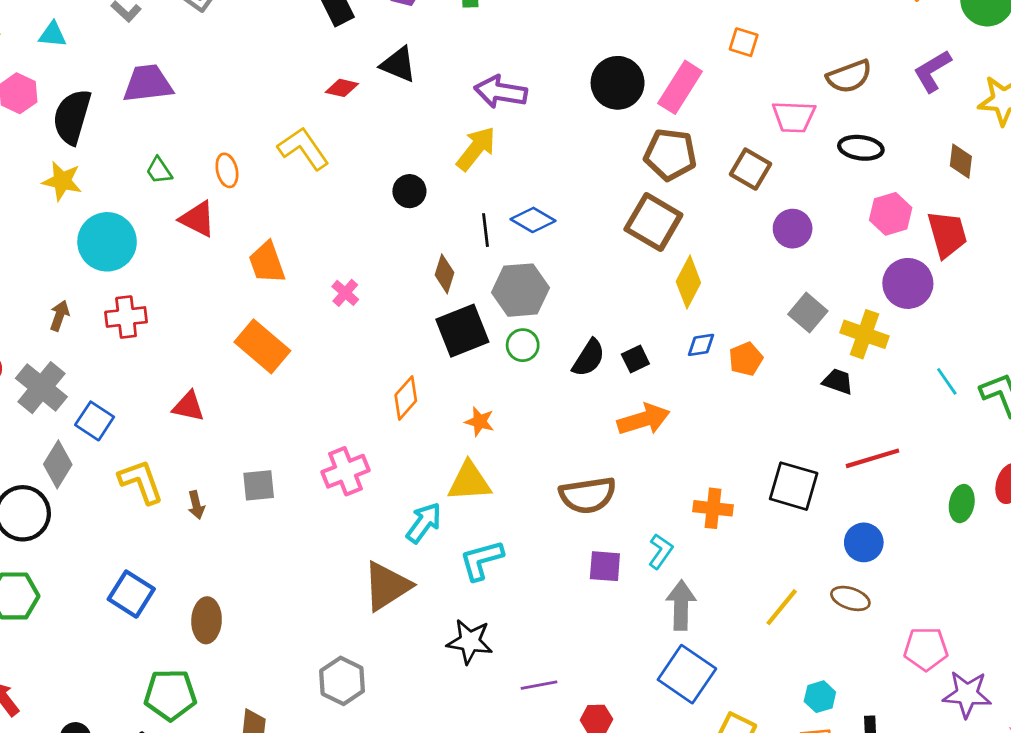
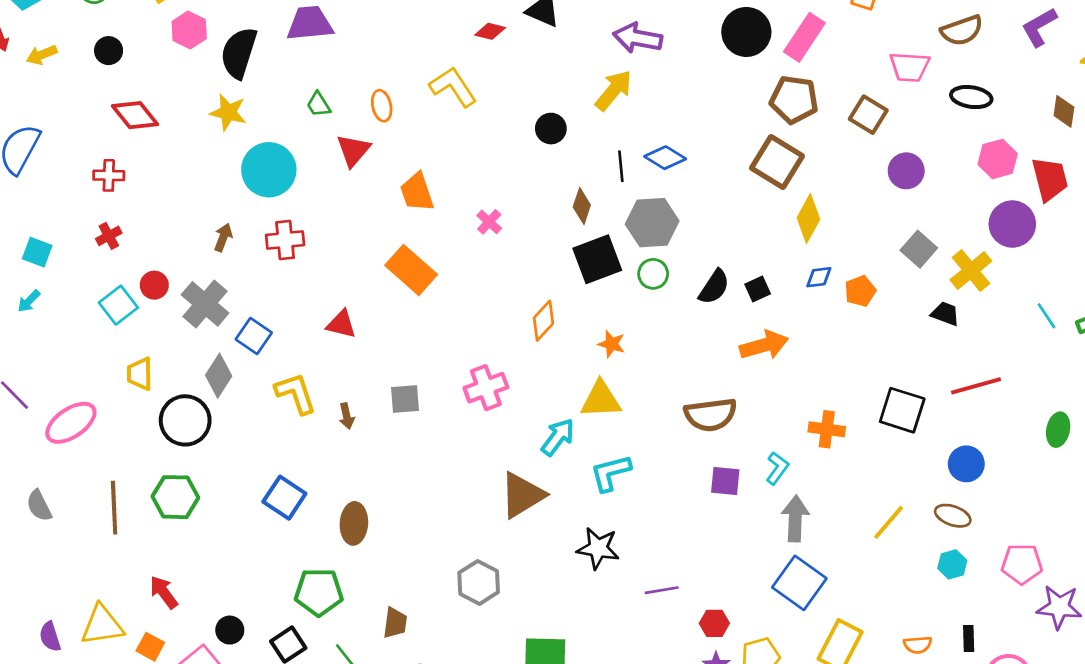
red triangle: (198, 219) -> (353, 150), turned 42
yellow cross: (864, 334) -> (971, 270), turned 30
cyan hexagon: (820, 697) -> (952, 564), moved

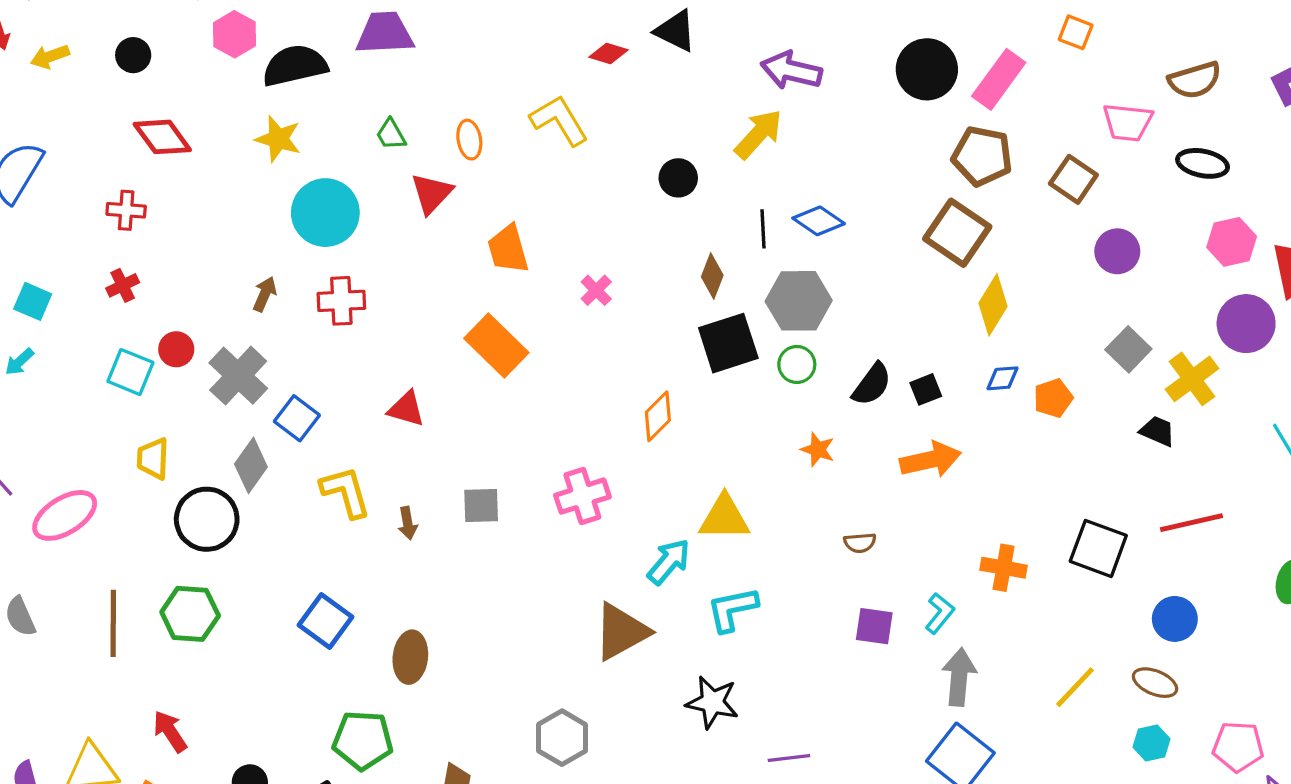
black semicircle: (239, 53) -> (295, 65), turned 57
cyan square: (118, 305) -> (130, 372), turned -33
orange star: (612, 344) -> (818, 449), moved
brown semicircle: (711, 415) -> (860, 543), size x0.5

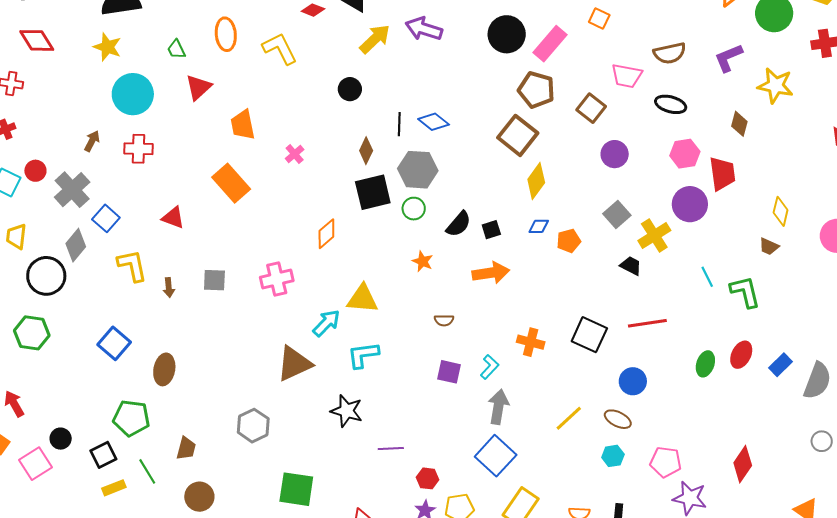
yellow arrow: (758, 134) -> (375, 39), moved
orange ellipse: (469, 140) -> (226, 34), moved, size x1.4

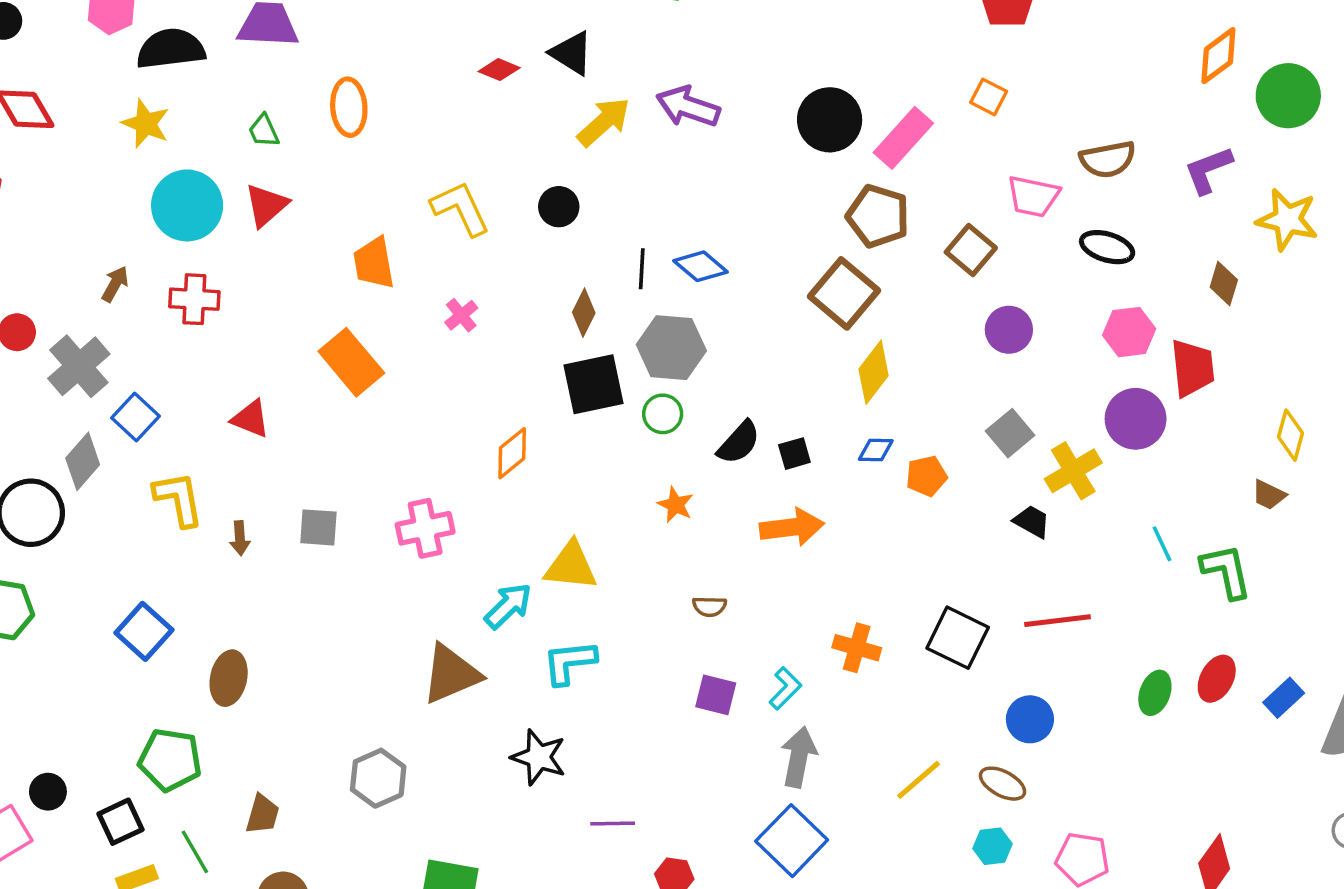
yellow L-shape: (280, 49) -> (460, 208), moved
red triangle: (199, 87) -> (266, 205), moved

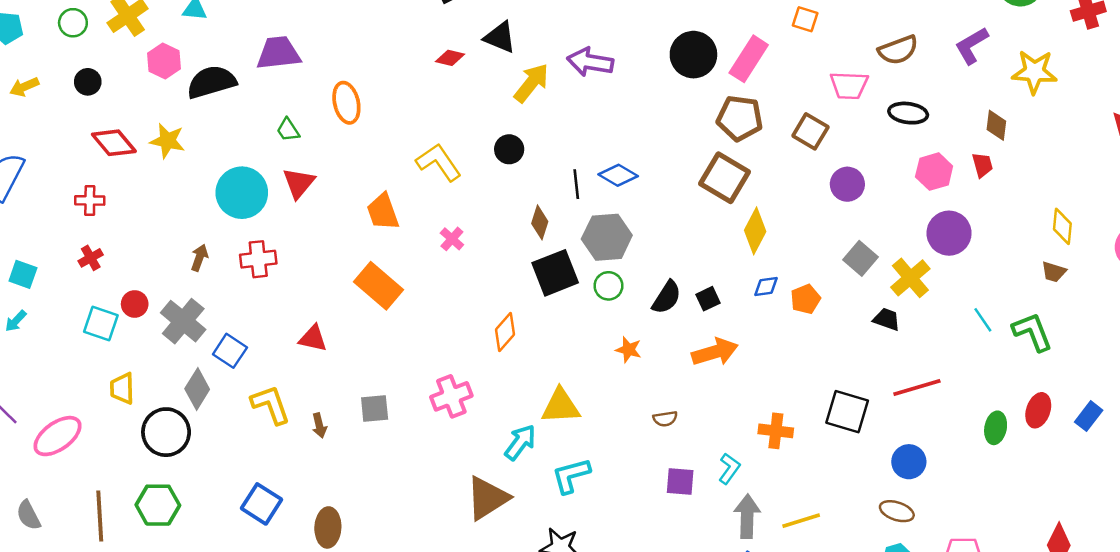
yellow star: (146, 124) -> (167, 141), moved
red trapezoid: (1193, 368) -> (982, 165), moved, size x0.6
yellow line: (919, 780) -> (801, 521), moved, turned 33

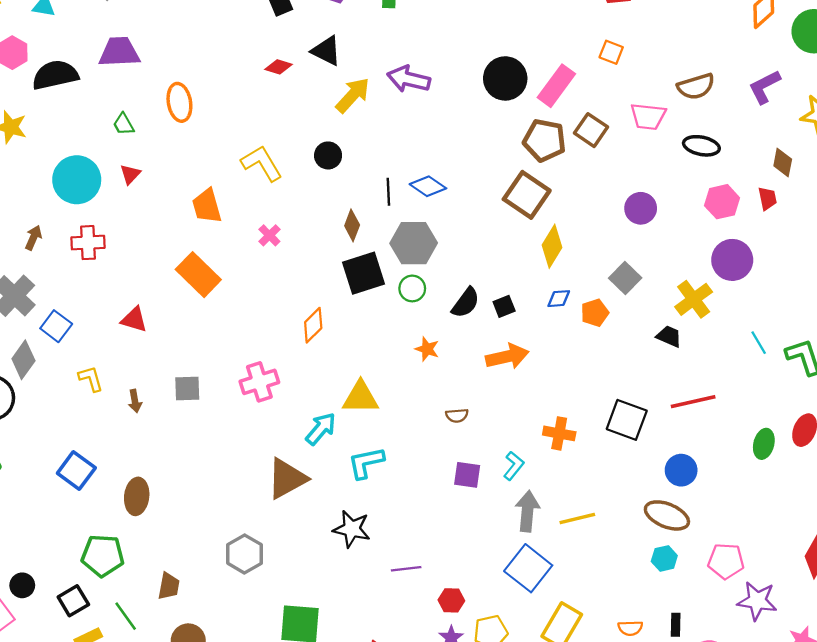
brown square: (810, 131) -> (591, 130), moved
red triangle: (299, 183) -> (130, 174), size x0.7
gray square: (861, 258) -> (625, 278), moved
yellow L-shape: (271, 405) -> (91, 379), size x0.7
brown ellipse: (897, 511) -> (667, 515), size x1.4

